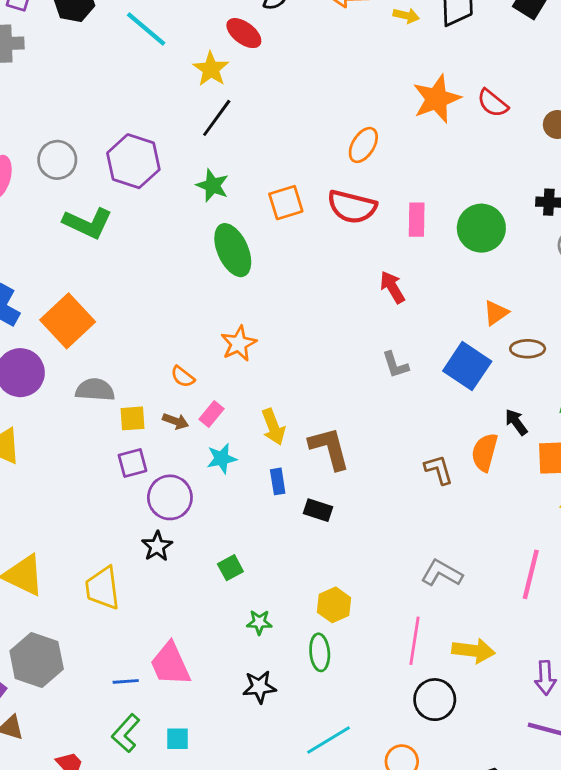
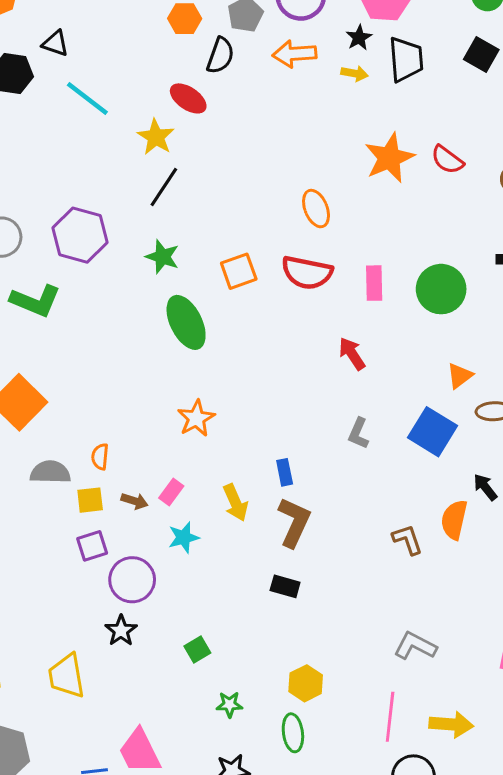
orange ellipse: (363, 145) -> (316, 209), turned -51
gray L-shape: (395, 365) -> (358, 433), turned 44
orange semicircle: (183, 377) -> (100, 457), moved, turned 60
brown L-shape: (329, 448) -> (294, 522), turned 42
blue rectangle: (278, 481) -> (285, 472), moved

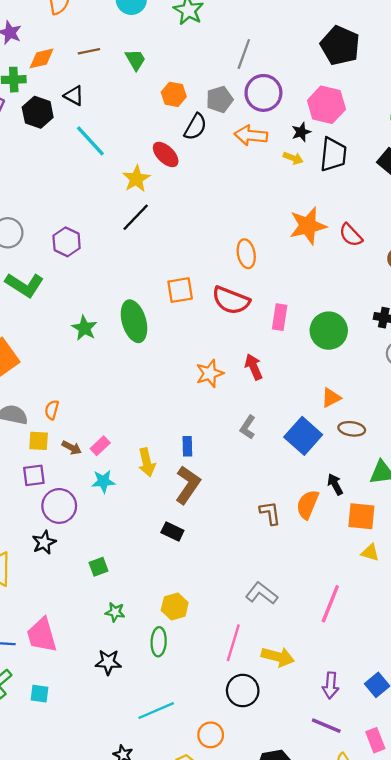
purple hexagon: (80, 235) -> (67, 242), size x0.7
green star: (162, 257) -> (84, 328), moved
orange star: (196, 418) -> (210, 373), moved

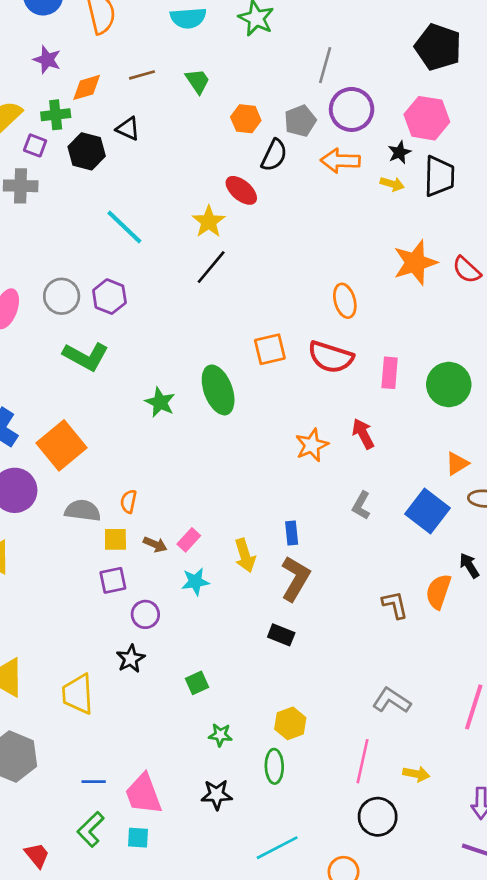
cyan line: (90, 141) -> (124, 227), moved
purple hexagon: (67, 242) -> (109, 297), moved
purple circle: (59, 506) -> (145, 614), size x0.7
pink trapezoid: (42, 635) -> (143, 794), moved
yellow arrow: (278, 657) -> (416, 774), size x0.7

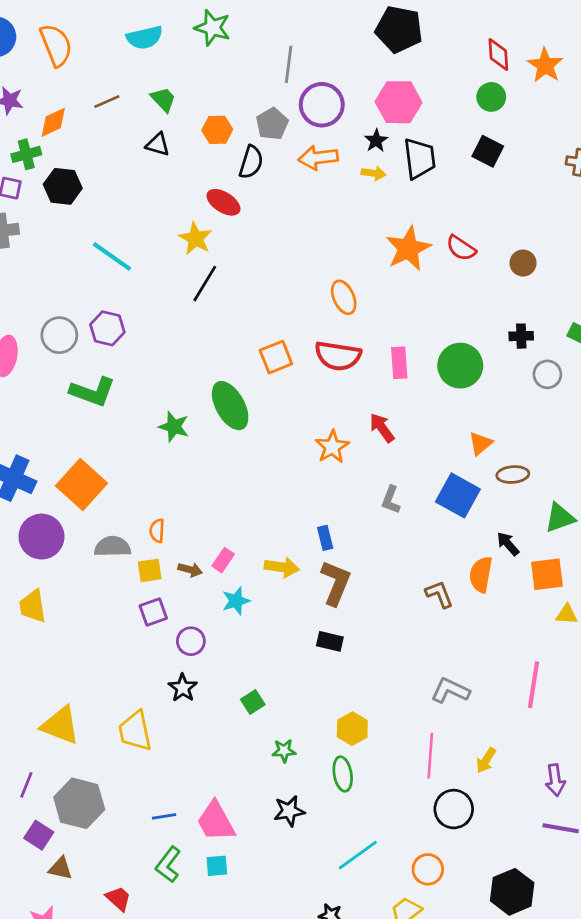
black triangle: (128, 129) -> (158, 144), moved
yellow arrow: (245, 555) -> (282, 567), turned -56
yellow arrow: (416, 774) -> (486, 760), turned 120

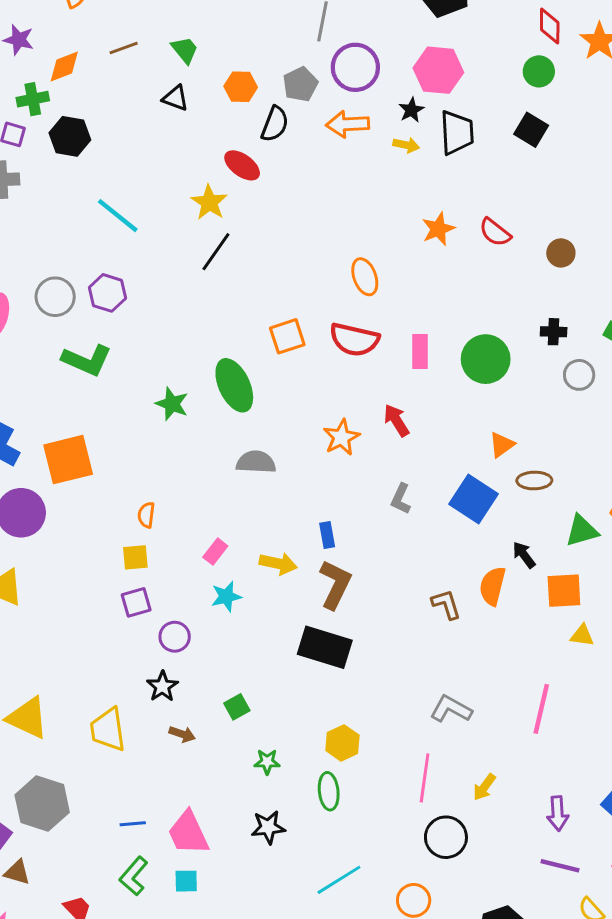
orange star: (408, 249) -> (438, 229), size x0.7
orange square: (82, 484) -> (68, 460), turned 30
gray semicircle: (113, 547) -> (256, 462), moved
brown arrow: (190, 570) -> (182, 734), moved
black rectangle: (330, 641) -> (325, 647), size x1.8

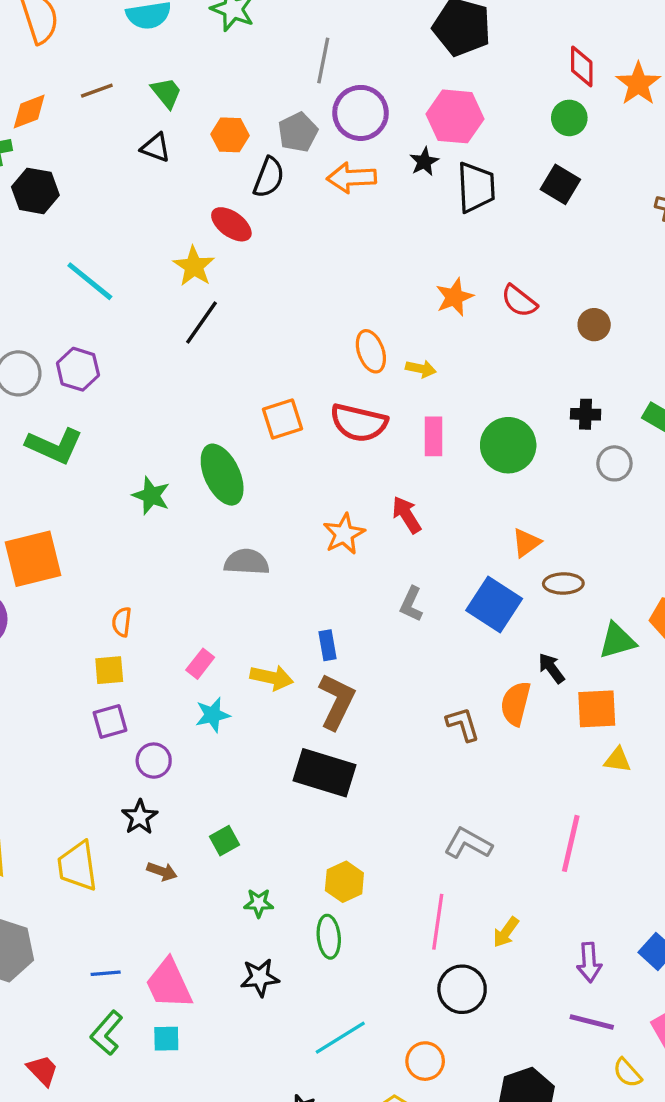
yellow arrow: (406, 145) -> (421, 369), moved

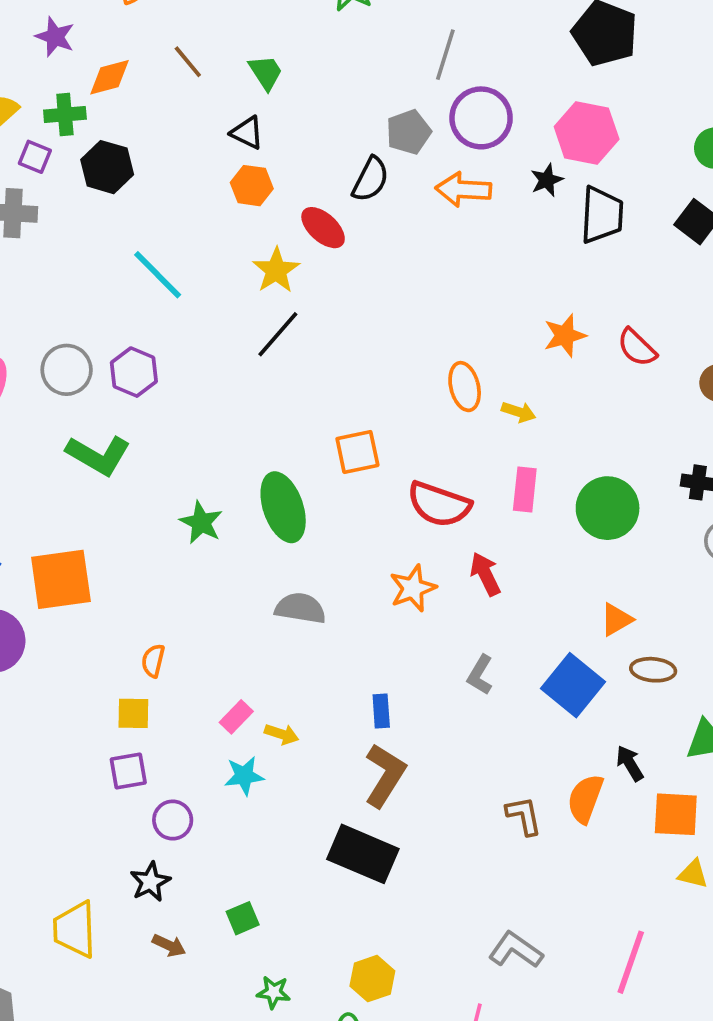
brown line: (97, 91) -> (188, 62), turned 64
orange hexagon: (230, 135) -> (252, 186), moved
red semicircle: (359, 423) -> (439, 504), moved
yellow arrow: (272, 678) -> (282, 734), moved, size x0.7

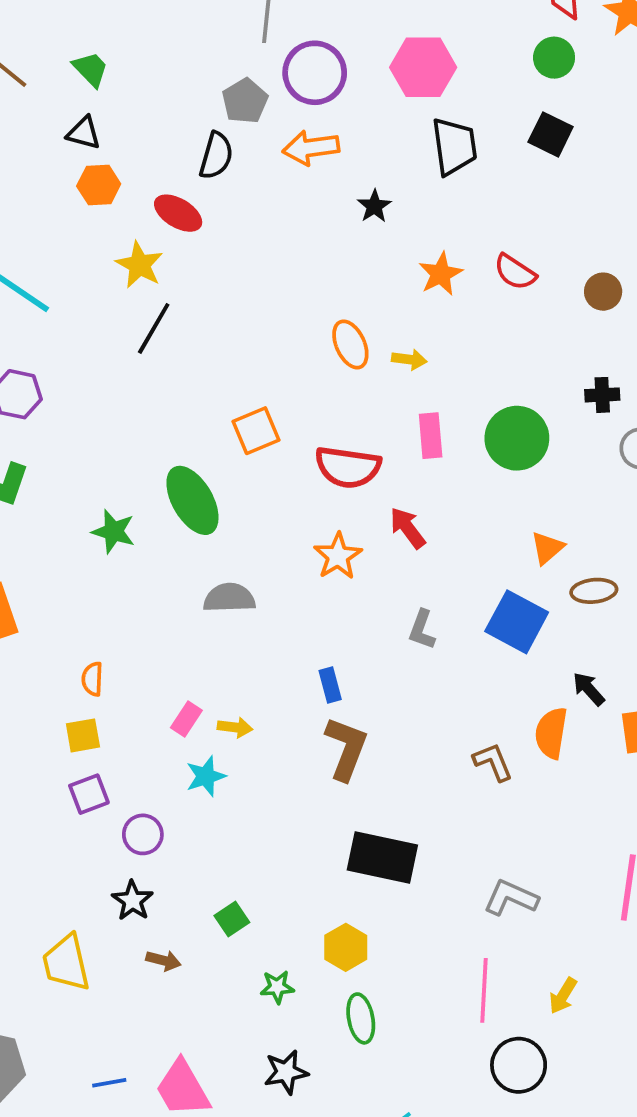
black star: (547, 180) -> (374, 206), moved
black rectangle: (363, 854) -> (382, 857), moved
yellow hexagon: (372, 979) -> (346, 947), moved

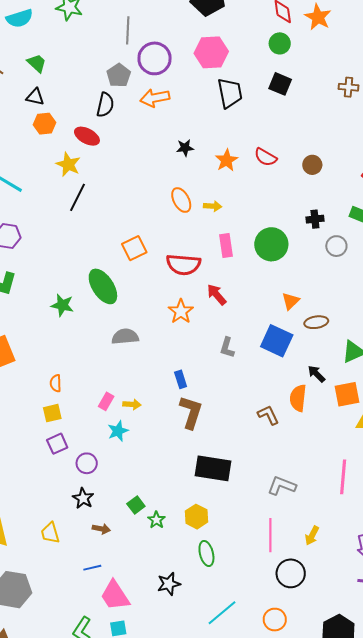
black star: (374, 206) -> (185, 148), moved, turned 30
yellow trapezoid: (66, 963) -> (50, 533), size x0.7
green star: (277, 987) -> (157, 520), moved, turned -30
blue line: (109, 1083) -> (92, 568), moved

